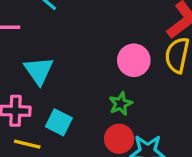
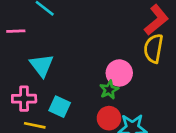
pink circle: (134, 60) -> (119, 73), moved

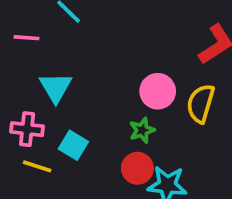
yellow semicircle: (153, 48) -> (201, 104), moved
pink circle: (119, 73) -> (158, 91), moved

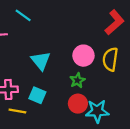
cyan triangle: (56, 87) -> (41, 61), moved

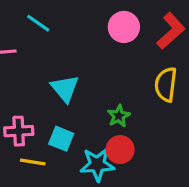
pink circle: (83, 56) -> (124, 27), moved
cyan star: (97, 111) -> (97, 164), moved

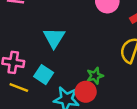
green star: (119, 116) -> (95, 76), moved

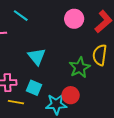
green star: (95, 76) -> (80, 67), moved, size x1.5

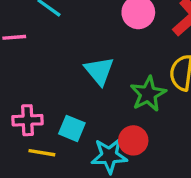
cyan triangle: (37, 57) -> (99, 71), moved

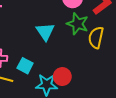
green star: (148, 94) -> (77, 24), moved, turned -30

